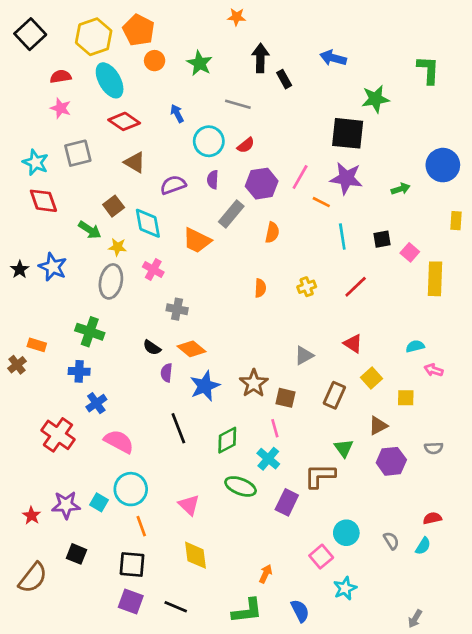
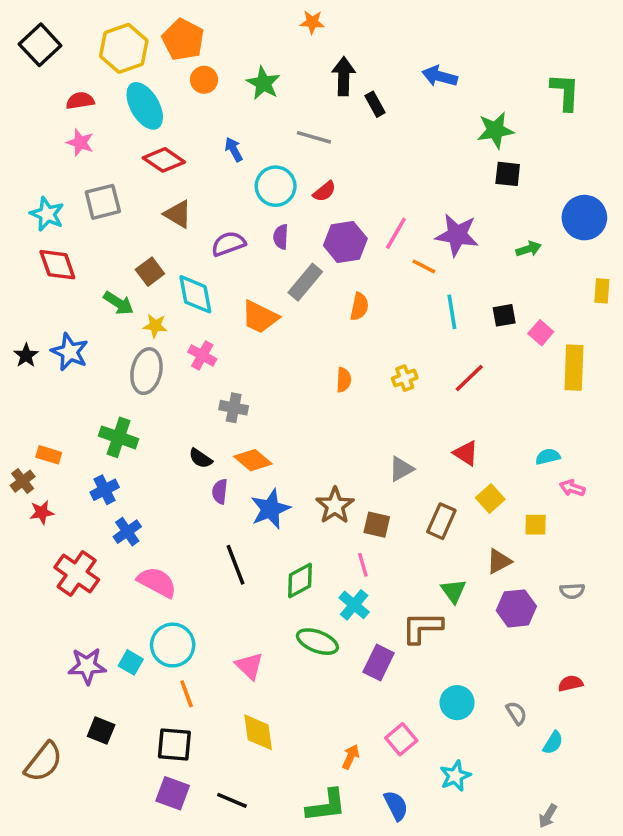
black square: (348, 133) -> (508, 174), moved, size x0.6
blue cross: (79, 371) -> (105, 490), turned -30
red star: (32, 516) -> (42, 512), moved, turned 30
cyan semicircle: (423, 546) -> (553, 743), moved
pink square: (321, 557) -> (401, 739), moved

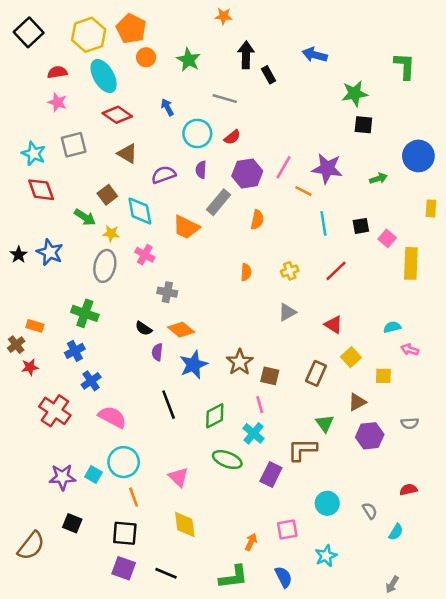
gray triangle: (401, 469) -> (287, 312), moved
pink square: (401, 739) -> (287, 530), turned 30

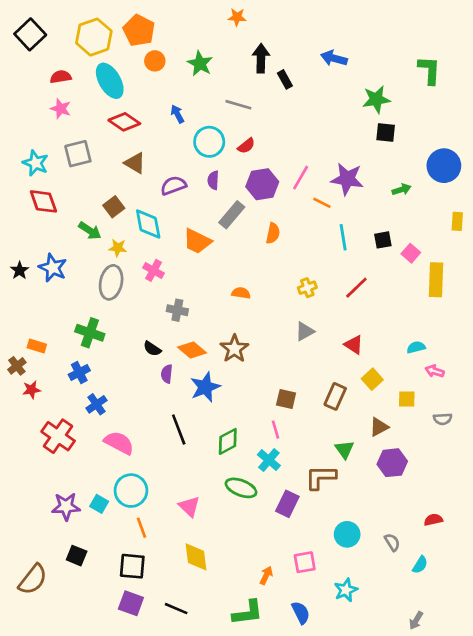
orange semicircle: (246, 272) -> (241, 293), moved, turned -84
brown star: (240, 362) -> (234, 349), moved
gray semicircle: (410, 423) -> (443, 419), moved

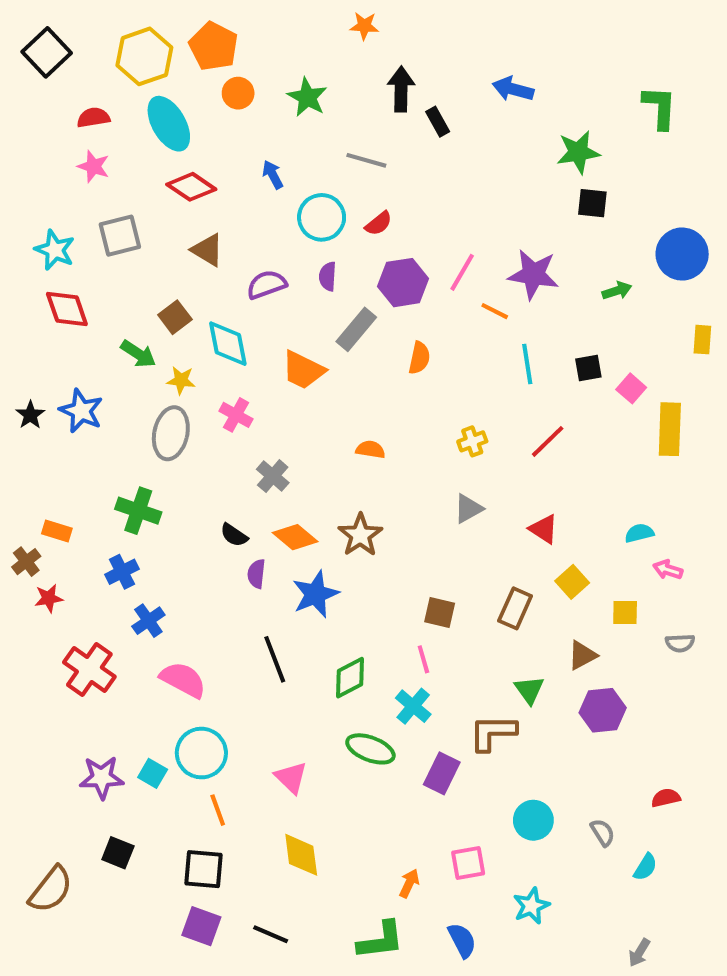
gray cross: (177, 310) -> (273, 476), turned 30

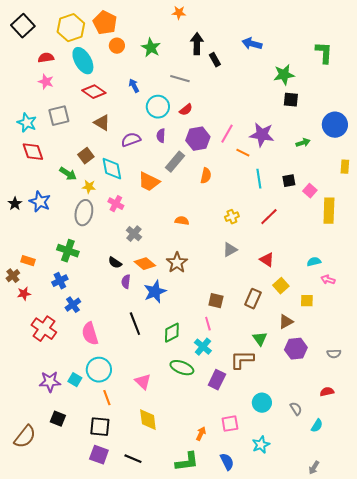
gray semicircle: (680, 643) -> (334, 354), moved
pink semicircle: (183, 680) -> (90, 334), turned -135

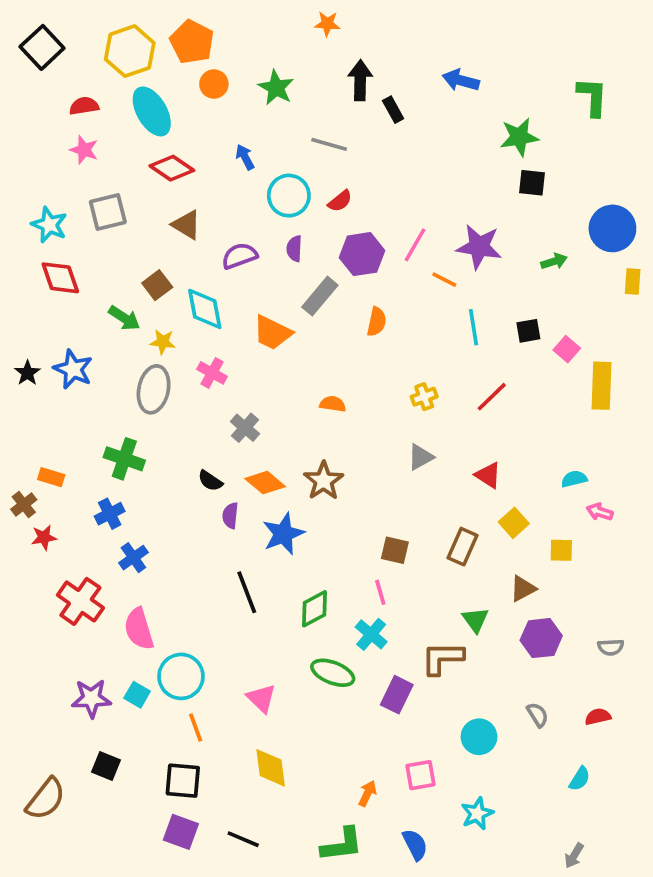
yellow rectangle: (345, 167) -> (633, 281), moved
pink semicircle: (90, 334) -> (139, 629), moved
gray semicircle: (296, 409) -> (538, 715), moved

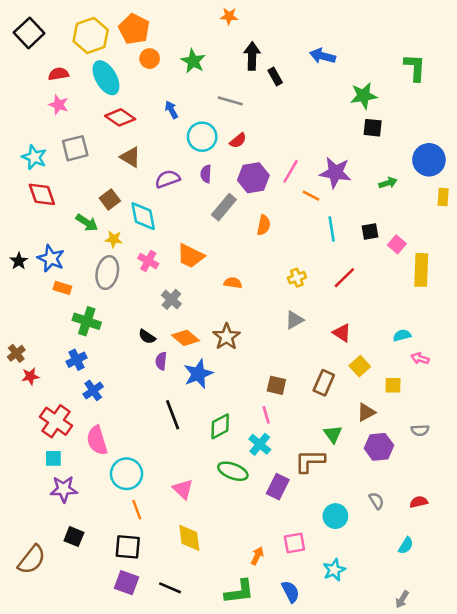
orange trapezoid: (272, 333) -> (191, 256), moved
orange rectangle: (51, 477) -> (62, 288), moved
gray semicircle: (611, 647) -> (420, 430), moved
cyan square: (137, 695) -> (53, 458), moved, turned -30

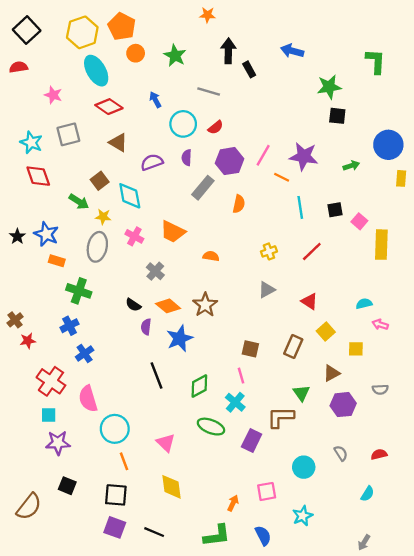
red semicircle: (59, 74) -> (18, 67), moved

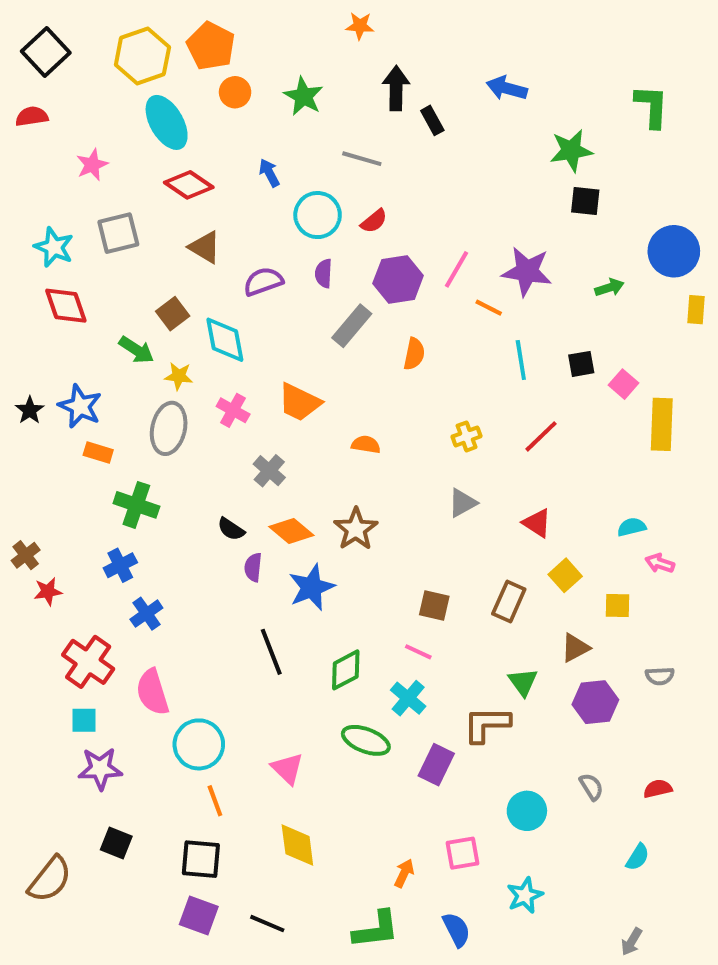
pink star: (53, 95) -> (92, 165), turned 30
pink line: (241, 376) -> (418, 652), turned -49

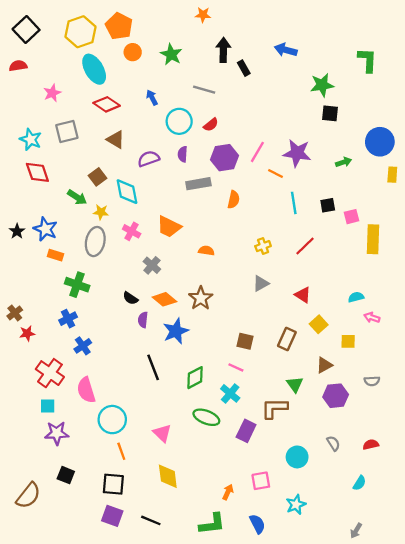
gray rectangle: (352, 326) -> (198, 184), turned 40
pink square: (624, 384) -> (352, 217), turned 35

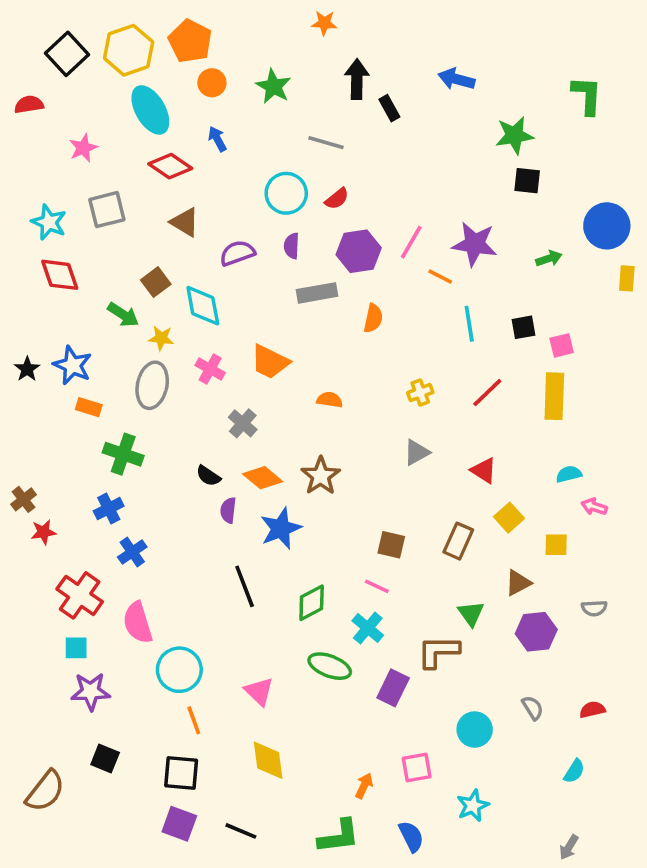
black square: (26, 29) -> (67, 54), moved
blue arrow: (152, 98) -> (217, 139), moved
yellow rectangle: (373, 239) -> (554, 396), moved

